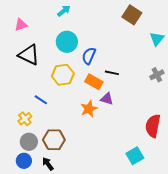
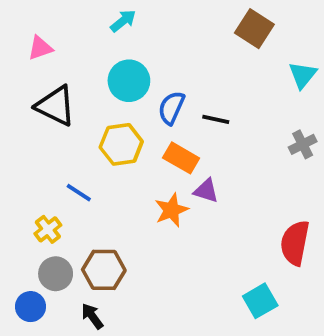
black line: (112, 73) -> (216, 119), moved
blue circle: (24, 161) -> (31, 307), moved

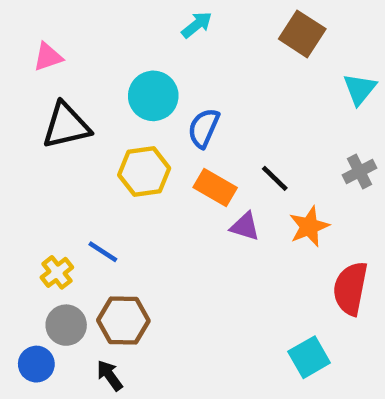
cyan arrow: (123, 21) -> (197, 25), moved
black triangle: (56, 106) -> (66, 126), turned -39
black line: (216, 119) -> (275, 178), moved, turned 32
blue line: (79, 193) -> (103, 252), moved
orange star: (171, 210) -> (309, 227), moved

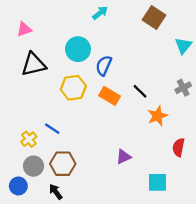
purple triangle: (245, 227) -> (124, 157), moved, turned -42
red semicircle: (350, 288) -> (179, 147), size x0.7
cyan square: (309, 357) -> (157, 182), turned 30

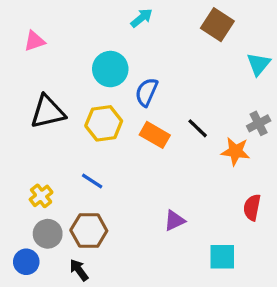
black triangle: (34, 64) -> (48, 112), moved
orange star: (157, 116) -> (235, 151), moved, turned 30
blue line: (52, 129) -> (92, 181), moved

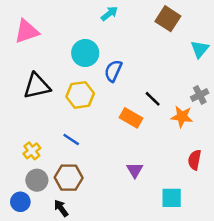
pink triangle: (34, 41) -> (27, 31), size x1.5
orange rectangle: (155, 135) -> (131, 118), moved
purple triangle: (175, 221) -> (135, 170), turned -36

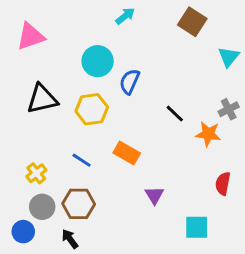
orange rectangle: (131, 118) -> (127, 153), moved

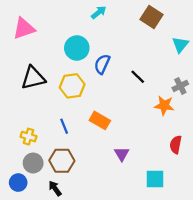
black line: (175, 114) -> (138, 77), moved
blue line: (82, 160) -> (64, 126), turned 35
yellow cross: (36, 173) -> (29, 137), turned -35

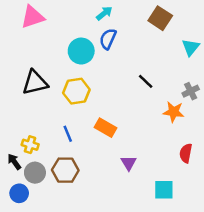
pink triangle: (24, 28) -> (33, 17), moved
blue semicircle: (102, 64) -> (108, 39), moved
black arrow: (55, 188) -> (14, 162), moved

